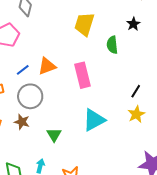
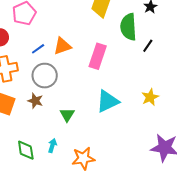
green semicircle: (112, 45) -> (128, 27), size x1.5
pink rectangle: (82, 75) -> (98, 56), turned 30
black line: (136, 91) -> (148, 46), moved

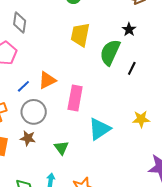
green semicircle: (128, 27) -> (110, 52), turned 36
pink rectangle: (98, 56) -> (75, 98), moved
yellow star: (150, 97) -> (141, 119), turned 30

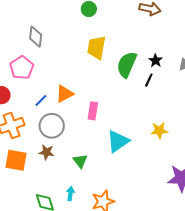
black star: (129, 29) -> (156, 61), moved
pink rectangle: (75, 98) -> (93, 111), size x0.7

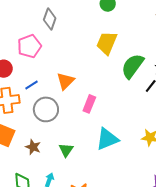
orange triangle: (65, 94) -> (65, 81), turned -30
blue line: (41, 100) -> (31, 85), moved
brown star: (46, 152) -> (33, 147), moved

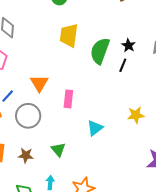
cyan triangle: (107, 139) -> (95, 128), size x0.7

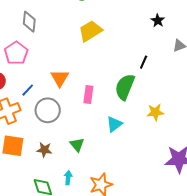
yellow trapezoid: (69, 35) -> (90, 31), turned 50
black star: (128, 45) -> (158, 21), moved
green semicircle: (100, 51) -> (125, 87), moved

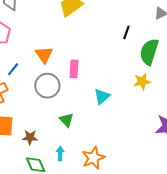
green semicircle: (125, 87) -> (149, 52), moved
gray circle: (48, 110) -> (47, 86), moved
brown star: (44, 150) -> (30, 137), moved

